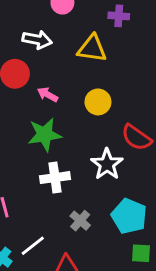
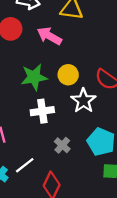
pink arrow: (48, 95) -> (49, 36), moved, size x1.5
yellow circle: (98, 102) -> (68, 75), moved

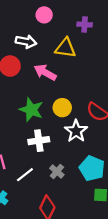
green star: (34, 77) -> (31, 110), turned 30
white line: (25, 165) -> (25, 175), moved

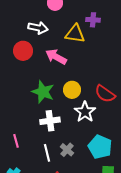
purple cross: (85, 24) -> (93, 20), moved
white line: (25, 175) -> (47, 153), moved, turned -66

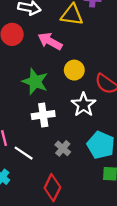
yellow circle: (72, 90) -> (74, 70), moved
white line: (47, 153) -> (24, 153), moved, turned -42

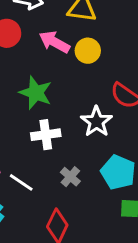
yellow circle: (74, 70) -> (88, 51), moved

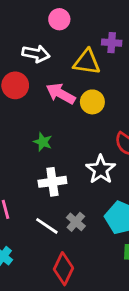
green star: (36, 93) -> (43, 142), size x0.6
white line: (21, 182) -> (47, 226), moved

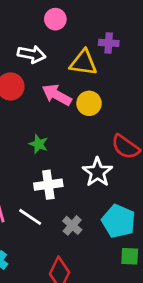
white line: (47, 226) -> (30, 217), moved

